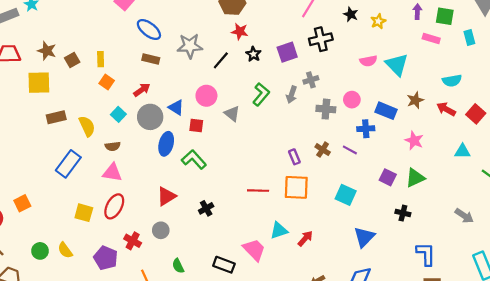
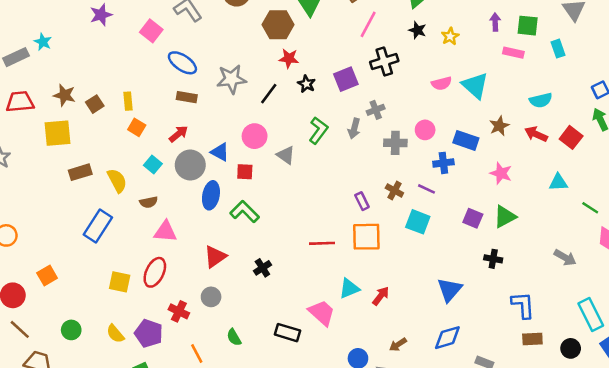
pink triangle: (112, 173) -> (165, 232), moved
cyan square: (346, 195) -> (418, 222), moved
yellow semicircle: (65, 250) -> (115, 334), moved

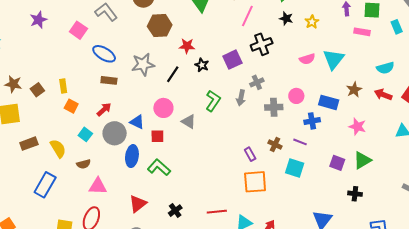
brown hexagon: (278, 25) -> (160, 26), moved
cyan triangle: (475, 86) -> (334, 59), turned 30
red line: (322, 243) -> (217, 212), moved

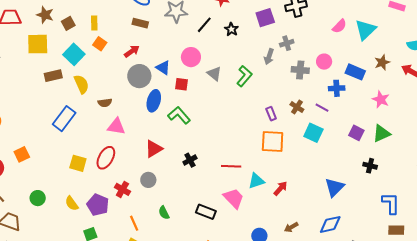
pink semicircle: (307, 59) -> (339, 26), turned -35
black star: (202, 65) -> (231, 29), moved
green L-shape: (213, 101) -> (244, 76), moved
cyan square: (85, 134) -> (74, 54), moved, size x1.5

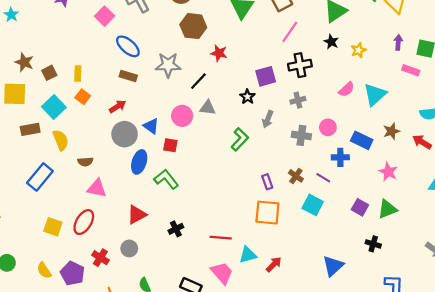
black star: (231, 29) -> (247, 97), moved
gray cross: (287, 43) -> (298, 100), moved
gray triangle: (214, 74) -> (208, 108), moved, turned -35

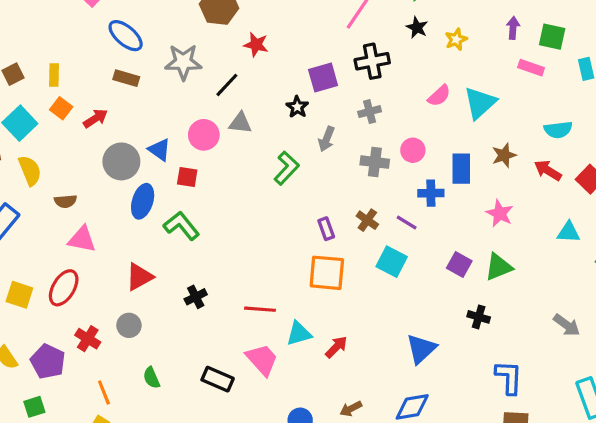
red arrow: (118, 106) -> (96, 118), moved
blue rectangle: (362, 140) -> (461, 169), turned 65

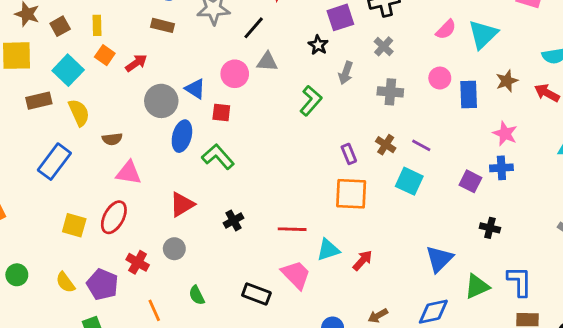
gray cross: (370, 112) -> (384, 46), turned -30
pink circle: (413, 150) -> (440, 78), moved
blue cross: (431, 193) -> (501, 168), moved
green triangle: (499, 267) -> (477, 287), moved

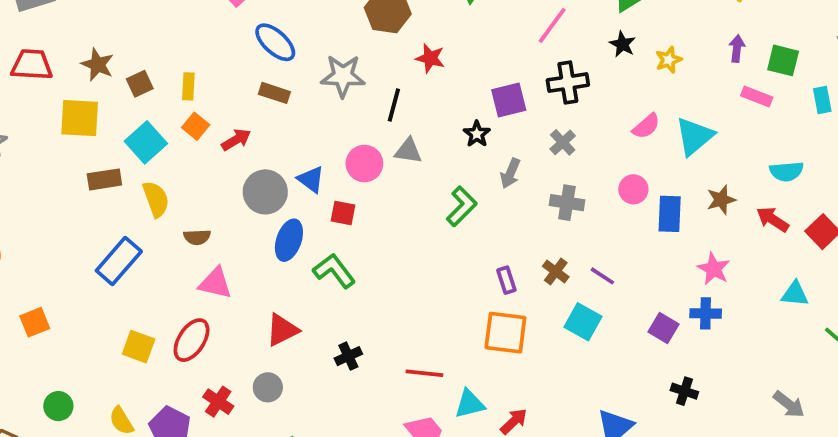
black line: (254, 28) -> (394, 105), turned -30

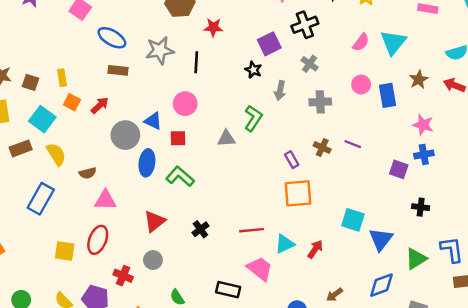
brown square: (140, 84) -> (30, 82), turned -35
gray triangle: (408, 151) -> (226, 138), moved
cyan square: (583, 322) -> (353, 220), moved

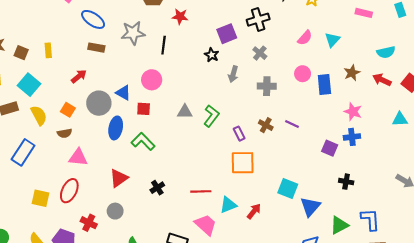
cyan triangle: (393, 42) -> (332, 40), size x0.7
orange square: (72, 102) -> (68, 110), moved
green L-shape: (253, 118) -> (211, 116), moved

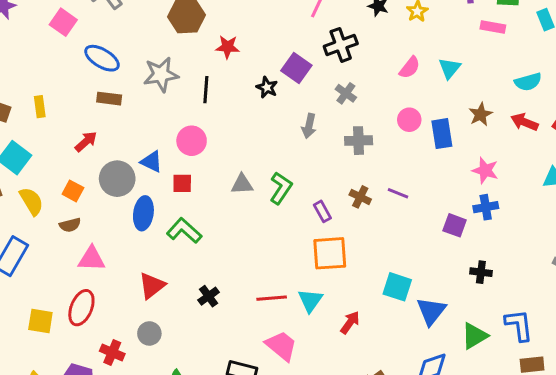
purple square: (227, 34) -> (296, 68), turned -30
black star: (212, 55) -> (267, 87), moved
cyan triangle: (228, 205) -> (310, 300), moved, turned -30

